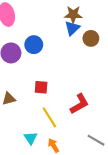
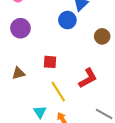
brown circle: (91, 38) -> (102, 36), moved
blue circle: (34, 45) -> (67, 20), moved

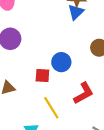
blue circle: (67, 20) -> (61, 62), moved

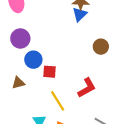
blue circle: (61, 62) -> (33, 60), moved

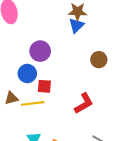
purple circle: (20, 39) -> (40, 51), moved
yellow line: (58, 101) -> (33, 103), moved, turned -65

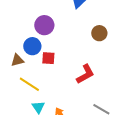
brown triangle: (11, 98) -> (17, 60), moved
yellow line: (33, 103) -> (29, 84), moved, turned 40

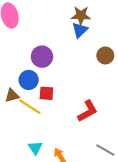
brown circle: (99, 33) -> (105, 56), moved
yellow line: (29, 84) -> (30, 107), moved

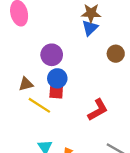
blue circle: (29, 80) -> (57, 78), moved
brown triangle: (12, 96) -> (26, 84), moved

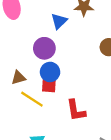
blue triangle: (90, 28) -> (59, 21), moved
red L-shape: (98, 110) -> (76, 110), moved, turned 110

